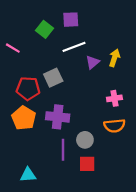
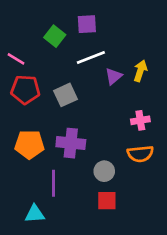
red pentagon: (28, 88) -> (25, 90), moved
orange pentagon: (24, 118) -> (29, 144), turned -30
purple line: (63, 150) -> (53, 183), moved

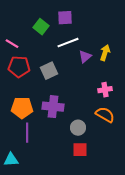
orange semicircle: (140, 154) -> (105, 115), turned -144
purple line: (53, 183) -> (27, 133), moved
cyan triangle: (35, 214) -> (11, 160), moved

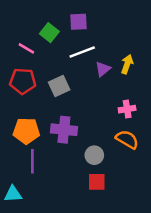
pink line: (12, 44) -> (26, 48), moved

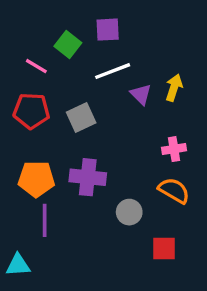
purple triangle: (103, 69) -> (141, 94), turned -35
red square: (97, 182) -> (164, 249), moved

